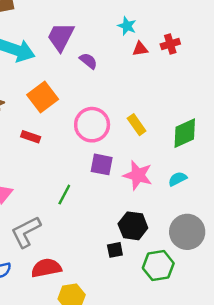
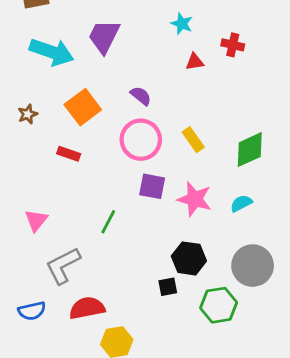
red cross: (170, 44) -> (233, 45), turned 30
red triangle: (140, 49) -> (195, 62), moved
purple semicircle: (88, 61) -> (141, 96), moved

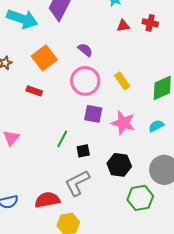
red cross: (233, 45) -> (150, 23), moved
gray L-shape: (63, 266) -> (77, 183), moved
black square: (168, 287) -> (83, 151), moved

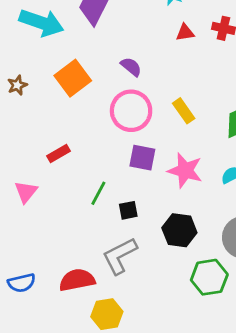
red rectangle: (34, 91) -> (59, 153), moved, turned -49

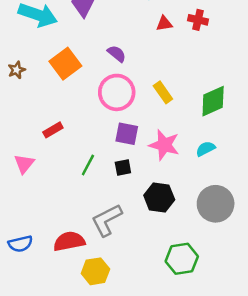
black square: (128, 210) -> (123, 167), moved
green hexagon: (209, 277) -> (182, 259), moved

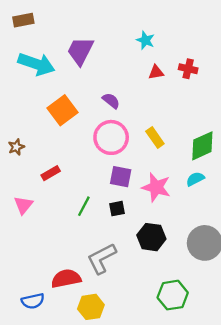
brown star: (17, 70) -> (16, 147), moved
cyan semicircle: (206, 149) -> (195, 179), moved
blue semicircle: (20, 244) -> (33, 301), moved

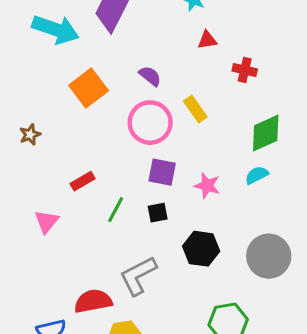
red cross: (188, 69) -> (245, 70), moved
yellow rectangle: (155, 137) -> (195, 109), moved
red rectangle: (51, 173) -> (83, 181), moved
pink star: (156, 187) -> (207, 186), size x0.7
pink triangle: (23, 205) -> (47, 222), moved

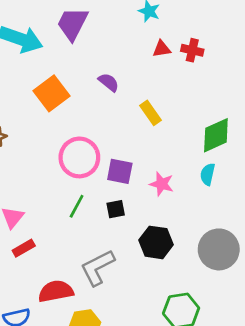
red cross: (245, 70) -> (192, 50), moved
pink circle: (150, 123) -> (79, 157), moved
cyan semicircle: (257, 175) -> (208, 174), turned -50
red rectangle: (83, 181) -> (24, 248), moved

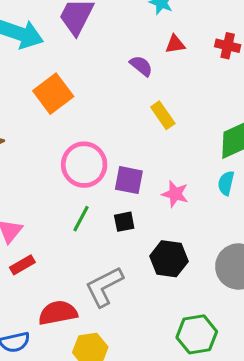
red cross: (192, 50) -> (228, 46), moved
purple semicircle: (109, 82) -> (141, 66), moved

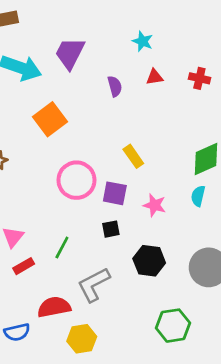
purple semicircle: (141, 66) -> (115, 86), moved, turned 36
yellow rectangle: (163, 115) -> (133, 156), moved
green line: (81, 219) -> (62, 248), moved

